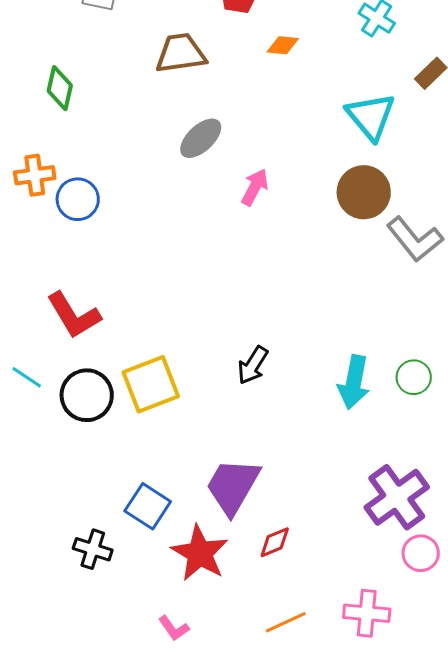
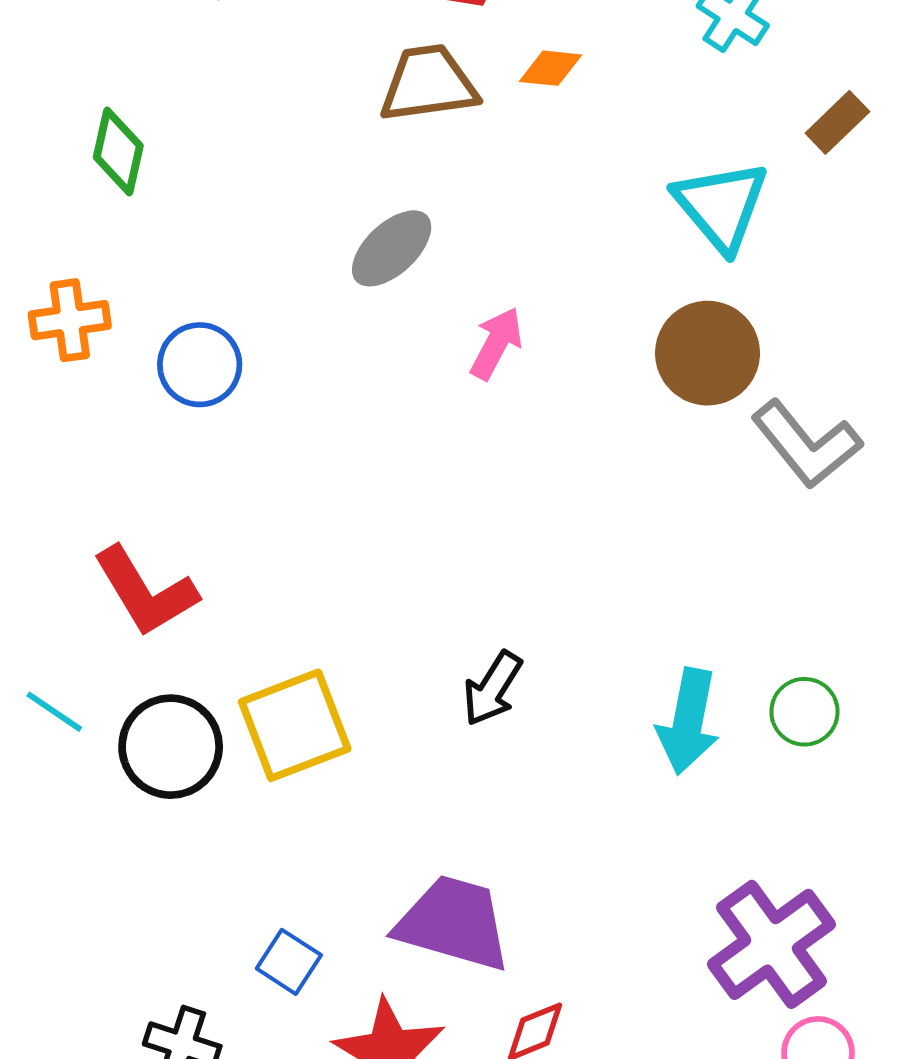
brown trapezoid: (181, 53) -> (428, 84), moved
blue circle: (78, 199) -> (200, 365), moved
purple trapezoid: (233, 486) -> (454, 923), turned 76
blue square: (148, 506) -> (289, 962), size x0.7

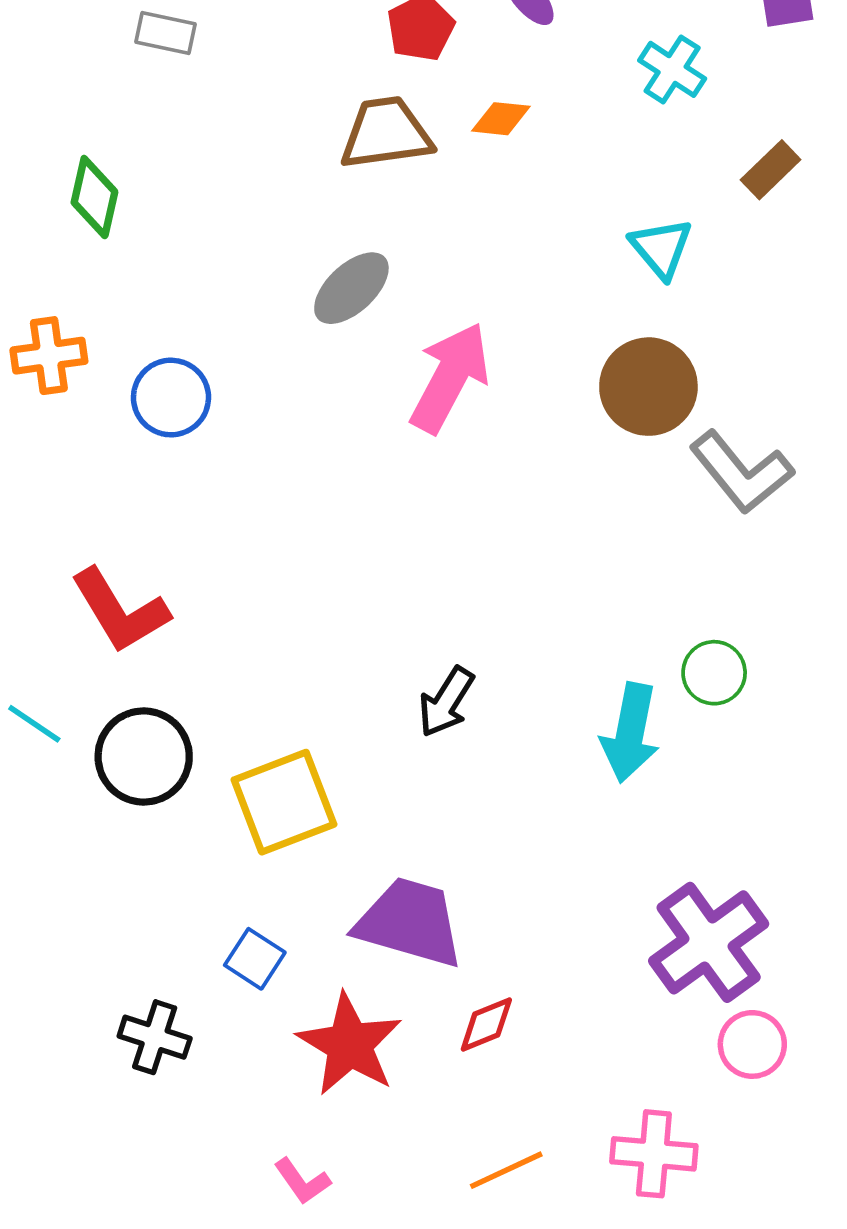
cyan triangle: (721, 206) -> (661, 248), size x0.7
pink arrow: (496, 343) -> (450, 377), size x1.6
green circle: (804, 712) -> (714, 673), moved
yellow square: (295, 725) -> (284, 802), moved

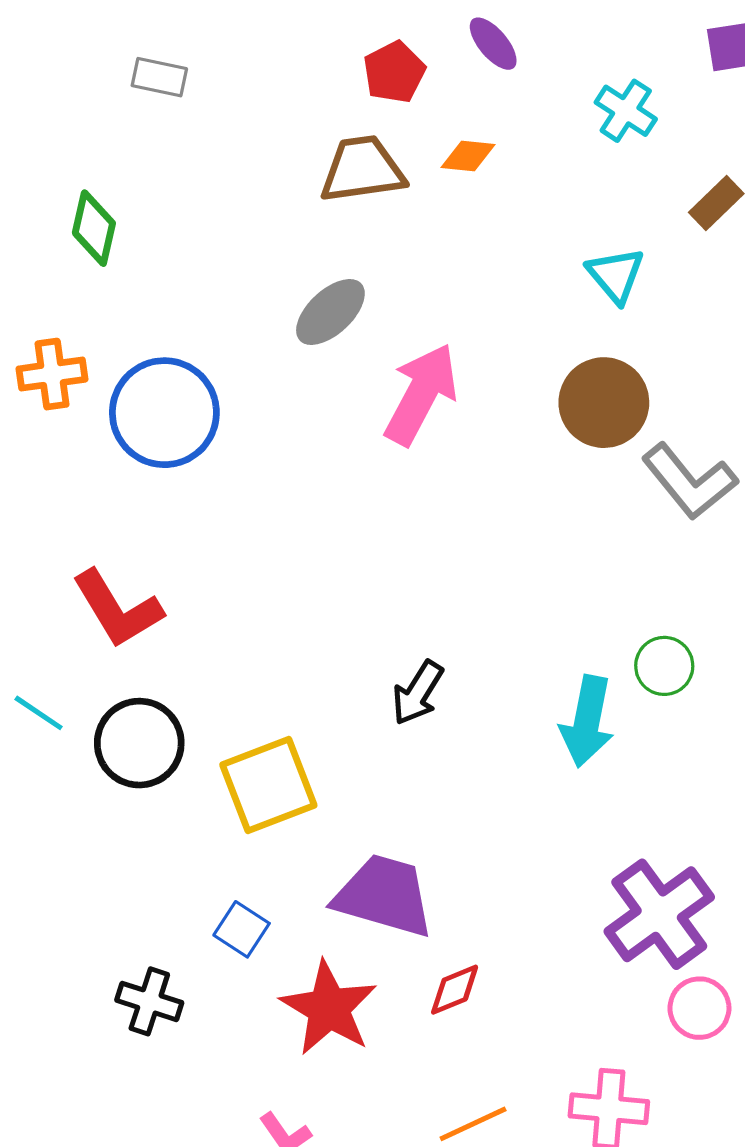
blue circle: (171, 398) -> (164, 413), size x1.5

